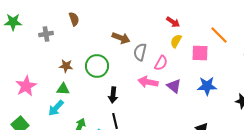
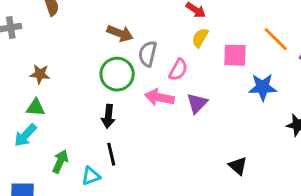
orange line: (219, 35) -> (276, 39), moved
green circle: (97, 66) -> (117, 74), moved
purple triangle: (174, 86) -> (197, 103), turned 35
blue star: (207, 86) -> (263, 87), moved

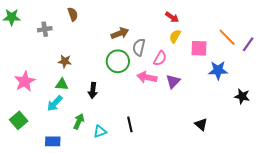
brown arrow: (120, 33) -> (120, 33), turned -42
black arrow: (108, 116) -> (93, 90), moved
black line: (111, 154) -> (130, 124), moved

